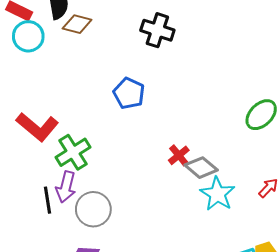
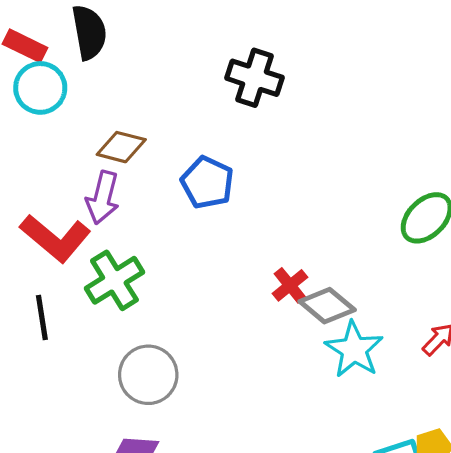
brown diamond: (77, 24) -> (121, 147), moved
purple arrow: (66, 187) -> (103, 198), moved
black line: (48, 200) -> (42, 317), moved

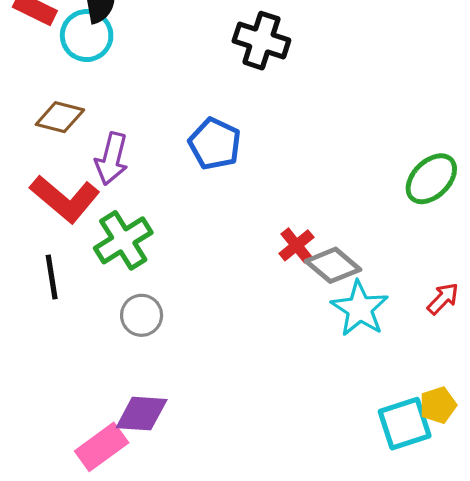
cyan circle: (40, 88) -> (87, 36), moved
brown diamond: (121, 147) -> (60, 117), moved
gray circle: (148, 375) -> (142, 315), moved, size x0.7

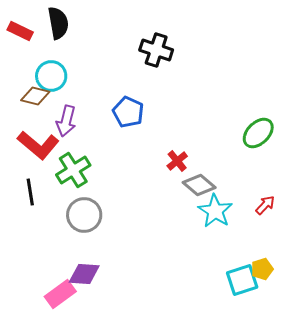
cyan circle: (87, 36) -> (51, 76), moved
red cross: (296, 245) -> (177, 161), moved
gray circle: (142, 315) -> (84, 215), size x1.4

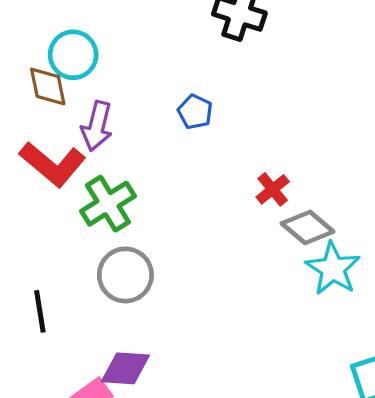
brown diamond: (35, 96) -> (48, 86), turned 64
blue pentagon: (128, 112) -> (195, 112), size x0.7
black line: (30, 192) -> (40, 311), moved

